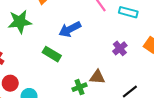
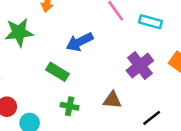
purple cross: (120, 48) -> (140, 66), size x1.5
green cross: (80, 87) -> (70, 106), moved, turned 32

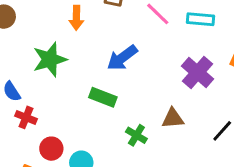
green cross: (70, 106) -> (136, 135), moved, turned 30

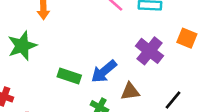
blue arrow: (122, 58) -> (104, 71), moved

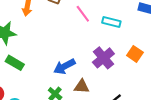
green rectangle: (69, 76) -> (15, 63), moved

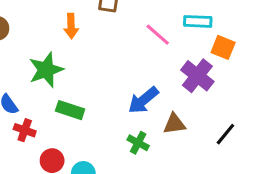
pink line: (83, 14) -> (158, 35), moved
orange square: (135, 54) -> (223, 47), moved

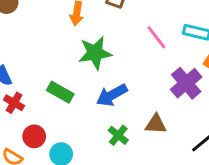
green star: (46, 70) -> (95, 53), moved
blue arrow: (143, 100) -> (112, 95), moved

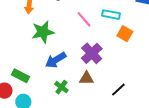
purple cross: (186, 83) -> (92, 53), moved
green rectangle: (60, 92) -> (21, 76), moved

